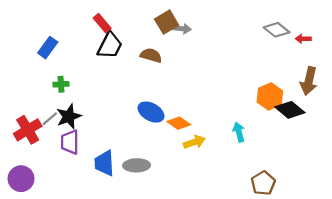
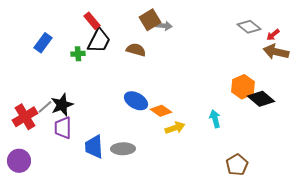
red arrow: (303, 39) -> (273, 35), turned -40
brown arrow: (309, 81) -> (276, 52), moved, turned 90
green cross: (61, 84) -> (78, 54), moved

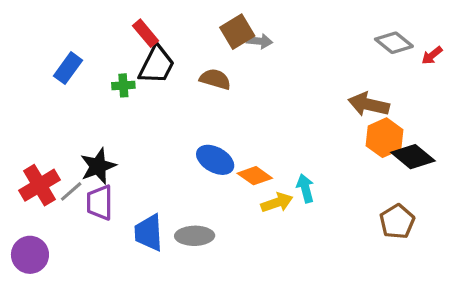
brown arrow: (276, 52) -> (369, 104), moved
gray line: (45, 107) -> (71, 191), moved
cyan arrow: (215, 119) -> (305, 188), moved
brown pentagon: (237, 165) -> (397, 222), moved

